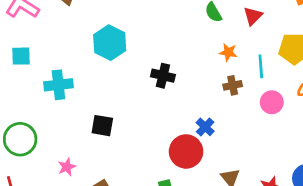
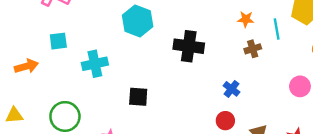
black cross: (163, 76) -> (189, 46), size x1.4
pink circle: (272, 102) -> (300, 86), moved
red circle: (186, 151) -> (225, 121), moved, size x0.6

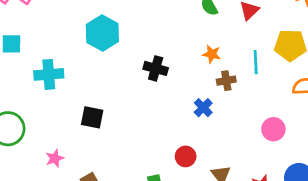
orange star: (246, 19) -> (212, 54), moved
black cross: (189, 46) -> (156, 68), size x0.7
blue cross: (232, 89) -> (203, 108), moved

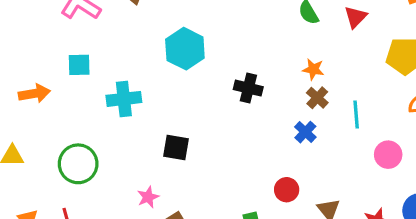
cyan line: (256, 62) -> (356, 114), moved
brown cross: (226, 81) -> (317, 98), moved, turned -36
pink star: (55, 158) -> (148, 197), moved

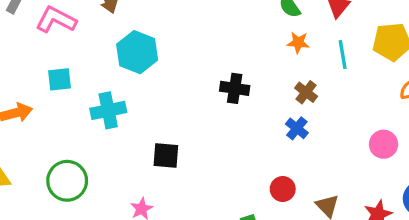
cyan hexagon: (185, 49) -> (137, 52), moved
orange star: (313, 69) -> (298, 43), moved
cyan line: (356, 114) -> (343, 54), moved

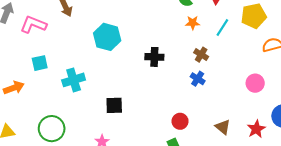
cyan hexagon: (137, 52) -> (107, 37), moved
cyan line: (343, 54) -> (222, 27), turned 48
red circle: (283, 189) -> (180, 121), moved

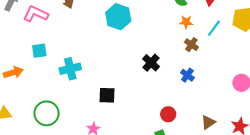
cyan hexagon: (107, 37) -> (118, 17), moved
brown cross: (201, 55) -> (191, 45), moved
black cross: (154, 57) -> (151, 63), moved, turned 36
brown triangle: (223, 127) -> (208, 122), turned 42

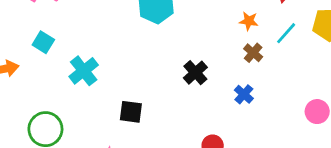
cyan square: (39, 51) -> (43, 42), turned 35
cyan cross: (70, 69) -> (84, 71), turned -30

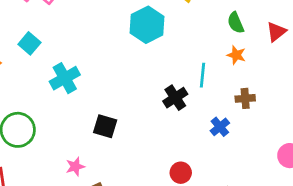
cyan line: (286, 33) -> (202, 75), moved, turned -45
brown cross: (253, 53) -> (245, 98), moved, turned 36

